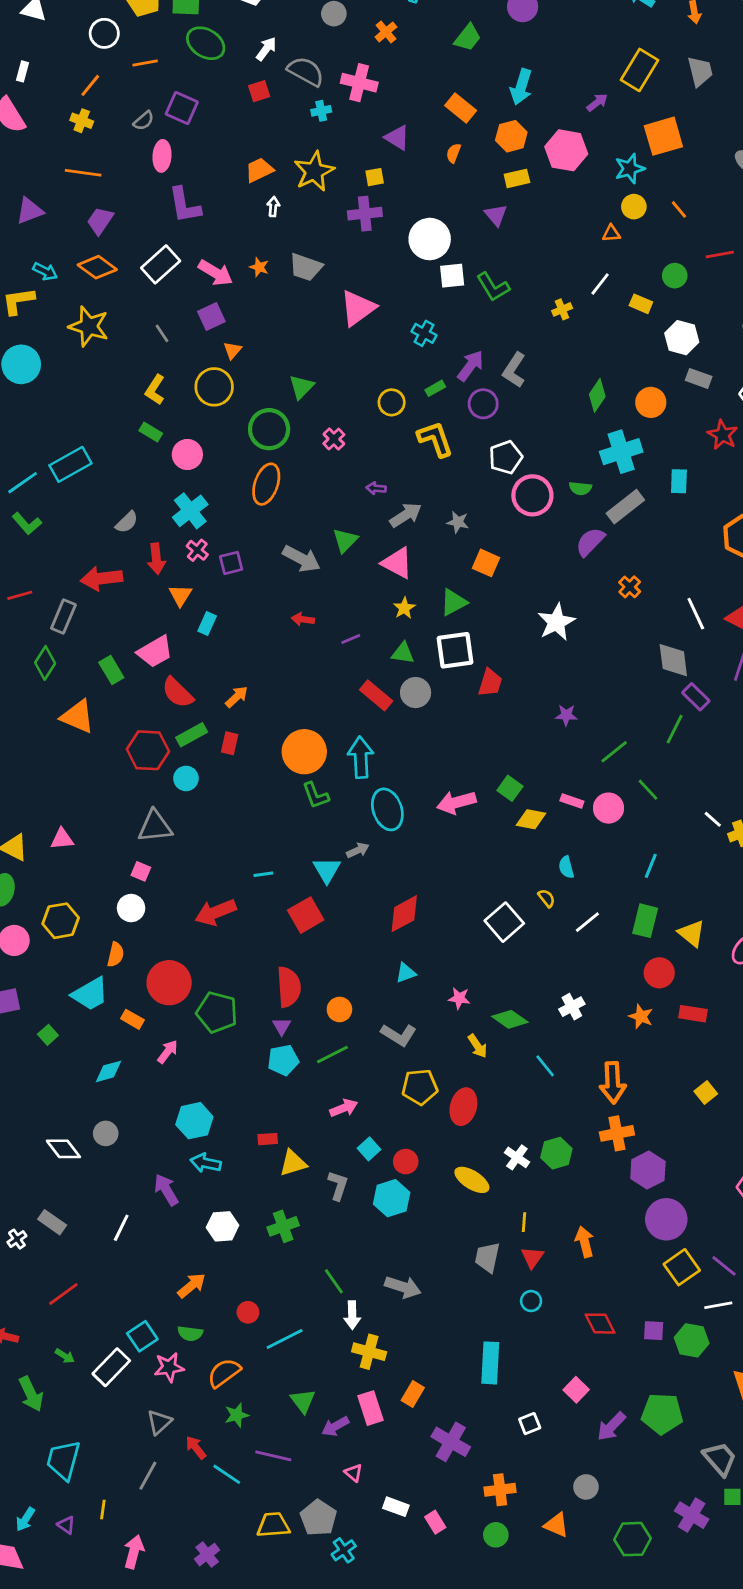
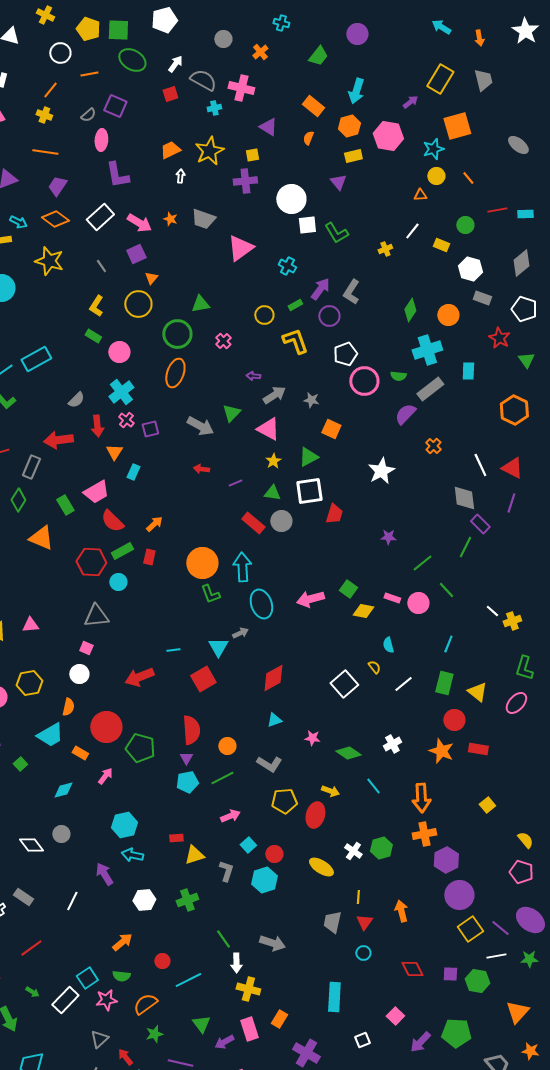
green triangle: (301, 387) -> (200, 304), turned 36
orange star: (641, 1016) -> (441, 751), size x1.4
yellow arrow: (478, 1046) -> (330, 791), moved, turned -36

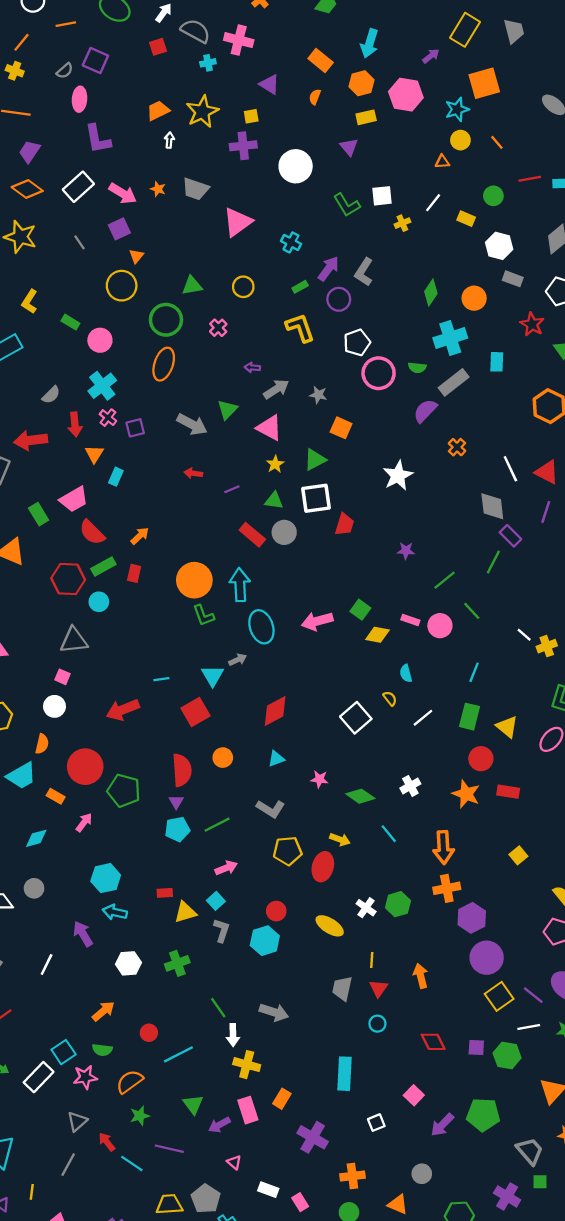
white square: (307, 225) -> (382, 196), moved
yellow L-shape: (96, 306) -> (29, 302), moved
yellow circle: (264, 315) -> (243, 287), moved
orange circle: (227, 746) -> (223, 758), moved
cyan square: (248, 845) -> (216, 901), moved

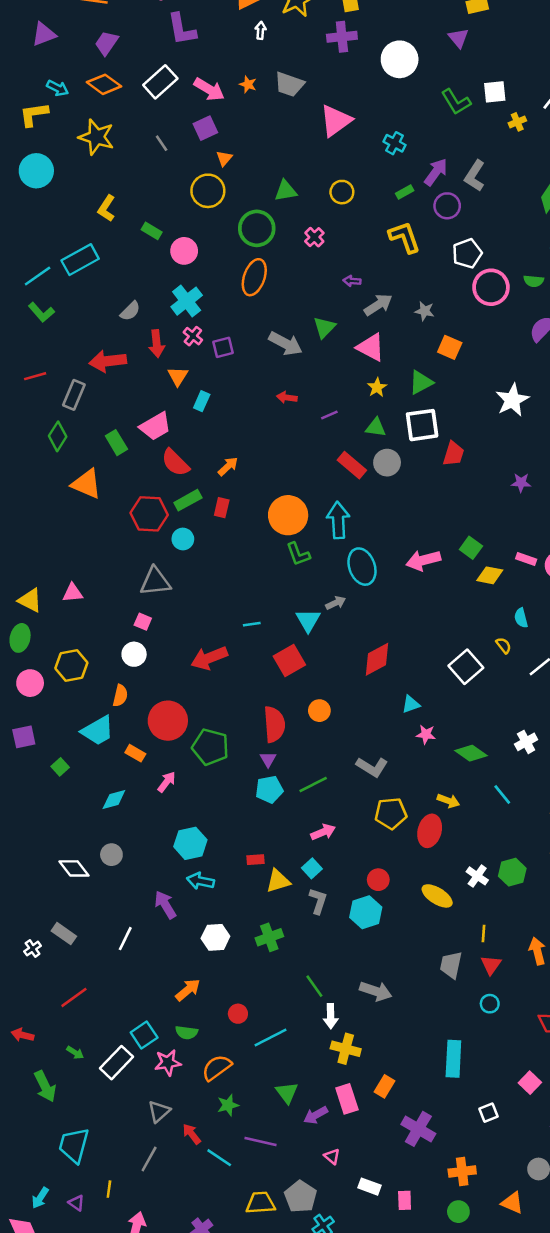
cyan triangle: (276, 759) -> (411, 704), moved
pink rectangle: (300, 1202) -> (405, 1200), turned 30

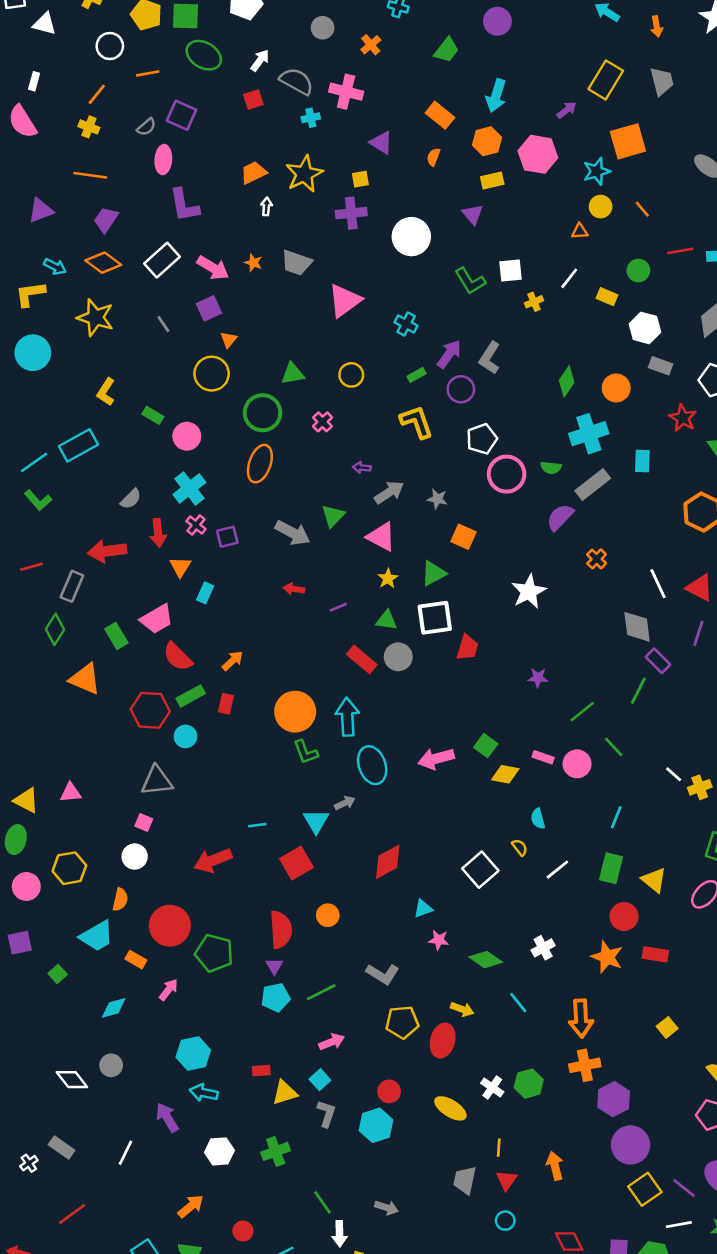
gray arrow: (376, 991) -> (386, 1208), size x0.7

